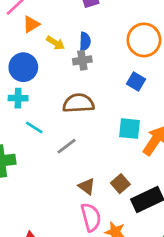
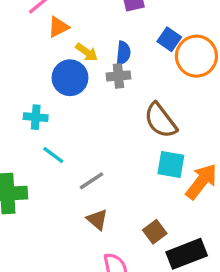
blue circle: (23, 67) -> (70, 78), moved
blue square: (136, 82) -> (169, 39), moved
brown semicircle: (78, 103) -> (161, 120), moved, turned -128
brown triangle: (87, 186) -> (97, 220), moved

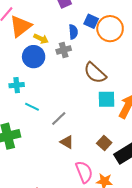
orange triangle: (58, 27) -> (21, 26), size x1.6
blue semicircle: (123, 53) -> (73, 32), moved

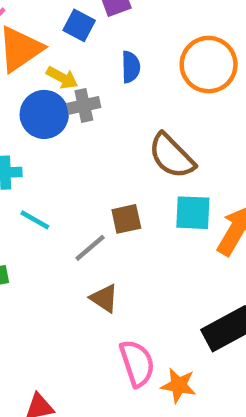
blue square: (91, 21) -> (79, 25), moved
gray cross: (64, 50) -> (84, 105), moved
brown square: (104, 143) -> (126, 219), moved, turned 32

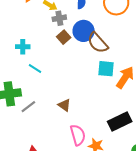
blue circle: (44, 114) -> (84, 31), moved
brown square: (126, 219) -> (64, 37), moved, turned -32
gray line: (90, 248) -> (28, 107), moved

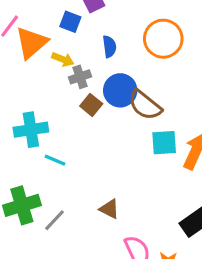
cyan cross: (23, 47) -> (31, 130), size x1.5

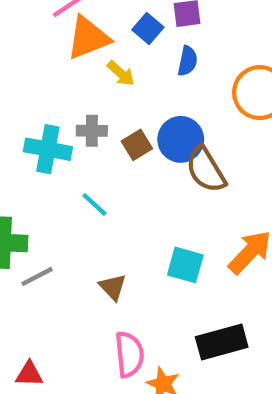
blue semicircle: (109, 46) -> (188, 61), moved
gray cross: (80, 77) -> (92, 131), moved
cyan square: (164, 143) -> (185, 265), moved
cyan line: (55, 160) -> (94, 204), moved

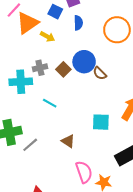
brown semicircle: (206, 169) -> (100, 73), size x0.6

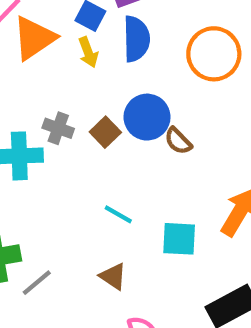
blue semicircle: (78, 23) -> (136, 39), size x1.5
yellow arrow: (47, 37) -> (88, 52), moved, turned 40
gray cross: (40, 68) -> (58, 128), turned 32
cyan line: (50, 103) -> (118, 214), moved

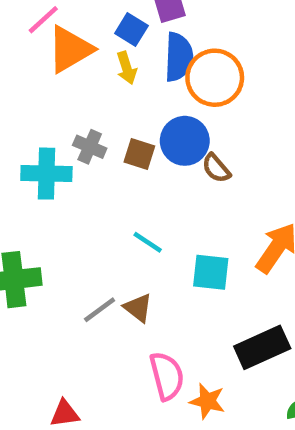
orange circle: (214, 54) -> (215, 78), moved
brown square: (105, 132) -> (139, 154), turned -32
gray line: (37, 283) -> (100, 310), moved

